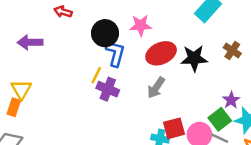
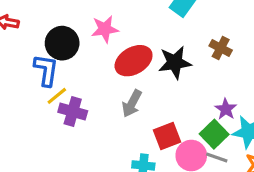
blue L-shape: (115, 53) -> (46, 70), moved
yellow line: (96, 75) -> (57, 96), turned 30
red square: (174, 128) -> (167, 136), moved

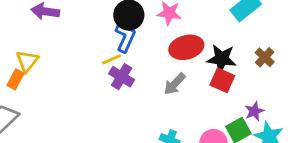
blue L-shape: (46, 70) -> (125, 37), moved
red square: (167, 136) -> (222, 80), moved, turned 30

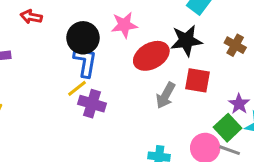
black star: (222, 59) -> (186, 41), moved
gray arrow: (175, 84) -> (166, 95), moved

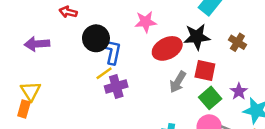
black circle: (83, 38) -> (96, 38), moved
purple cross: (92, 104) -> (116, 86), turned -35
green square: (228, 128) -> (210, 98), moved

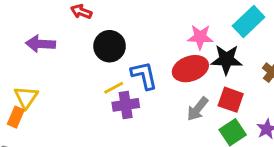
pink star: (146, 22) -> (200, 37), moved
blue L-shape: (112, 51) -> (144, 75), moved, turned -32

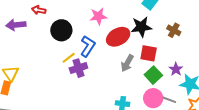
pink star: (200, 37) -> (98, 16), moved
purple arrow: (40, 44) -> (16, 25), moved
blue L-shape: (144, 75) -> (88, 46), turned 55

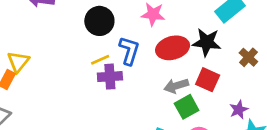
blue L-shape: (88, 46) -> (129, 51), turned -30
gray arrow: (127, 63) -> (176, 86), turned 30
green square: (153, 75) -> (187, 107), moved

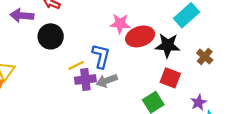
black circle: (99, 21) -> (51, 36), moved
red ellipse: (173, 48) -> (140, 36), moved
gray arrow: (176, 86) -> (107, 81), moved

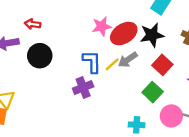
yellow line: (76, 65) -> (112, 64), moved
red square: (170, 78) -> (162, 65), turned 36
gray arrow: (107, 81) -> (128, 60), moved

